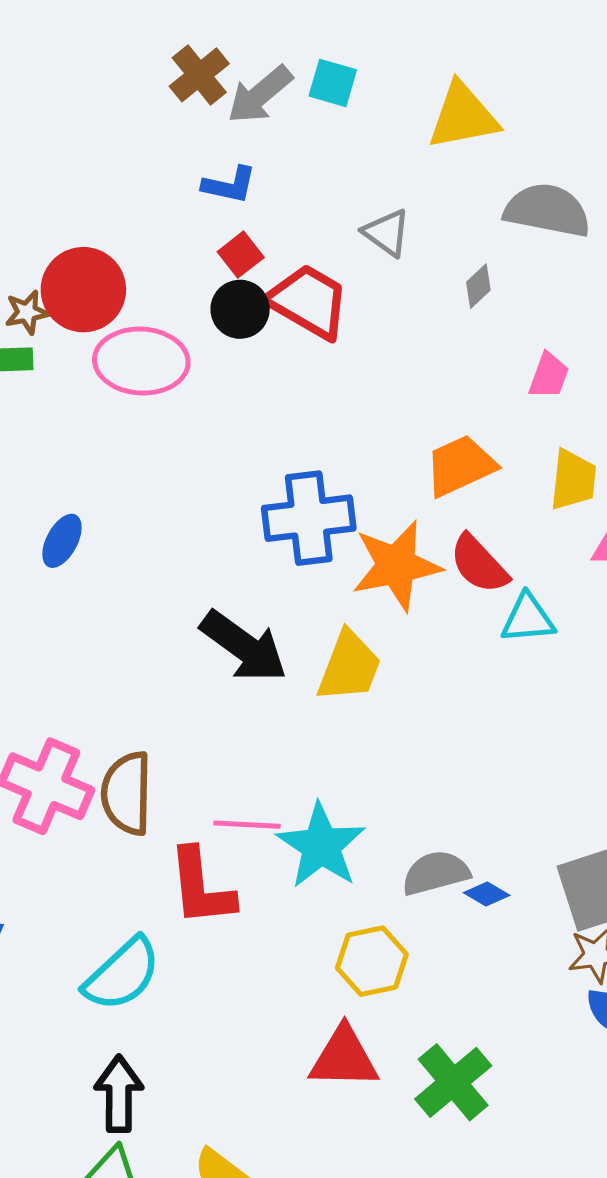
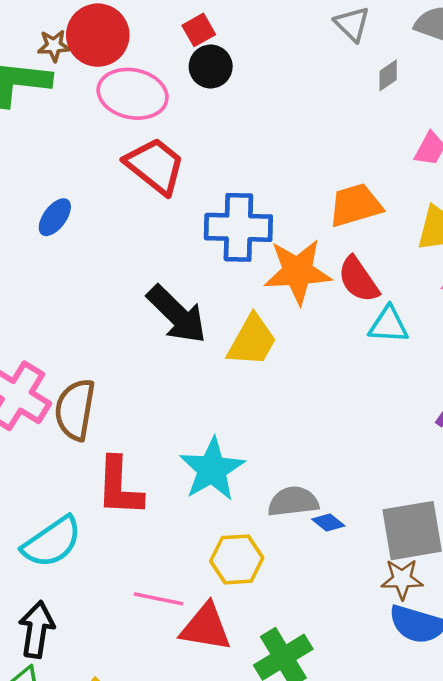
gray triangle: (387, 233) -> (352, 24), moved
red square: (241, 255) -> (199, 30), moved
red trapezoid: (308, 301) -> (155, 166), moved
pink line: (247, 825) -> (159, 599), moved

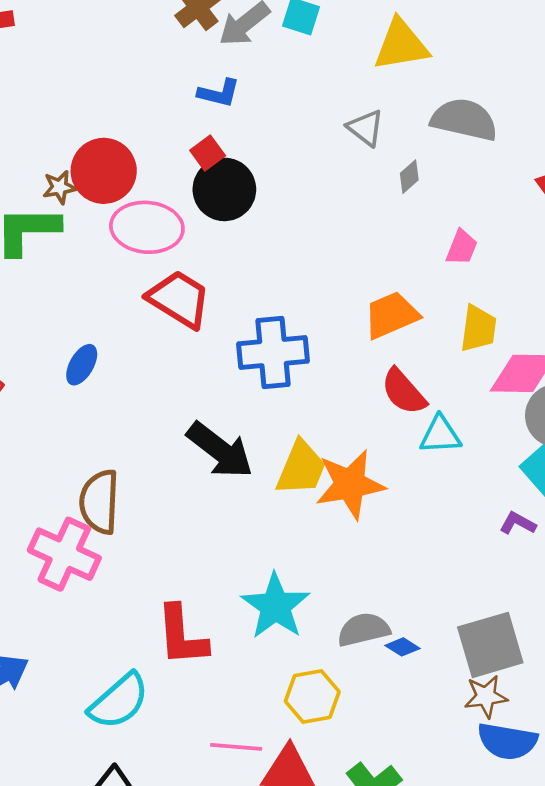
black circle: (211, 66) -> (224, 189), size x1.4
orange star: (298, 272) -> (350, 484), moved
brown semicircle: (75, 410) -> (99, 502), moved

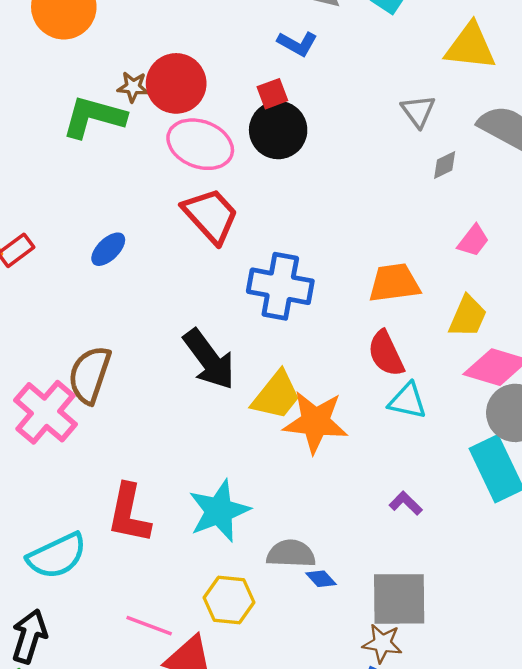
purple L-shape: (518, 523) -> (406, 503), moved

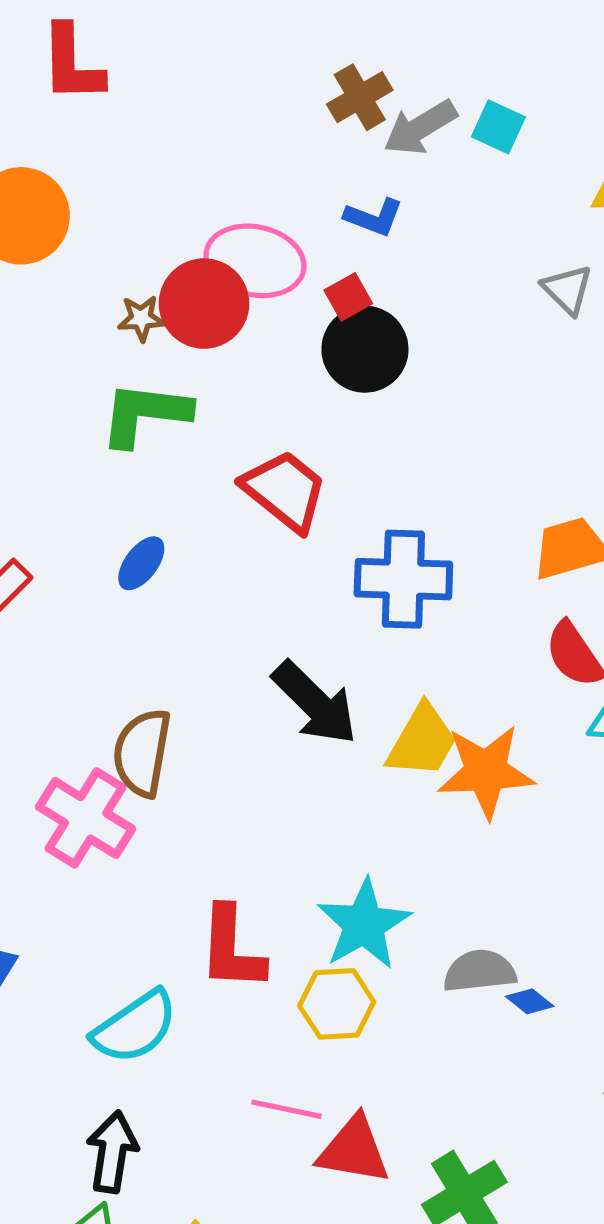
green L-shape: (94, 117) -> (145, 414), moved
pink ellipse: (200, 144) -> (255, 261), moved
yellow hexagon: (229, 600) -> (337, 1004), moved

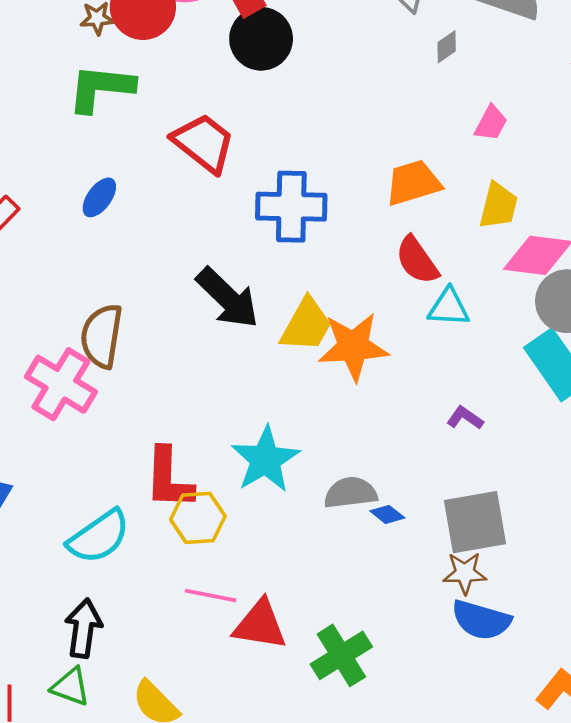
yellow hexagon: (337, 1004) -> (198, 518), moved

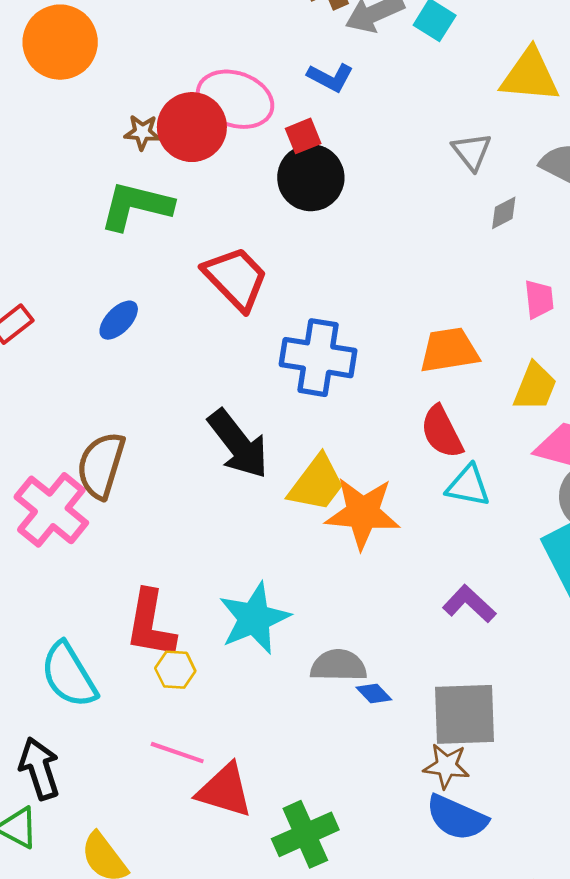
pink trapezoid: (491, 123) -> (539, 299), turned -42
purple L-shape: (465, 418) -> (469, 604), size x1.4
yellow hexagon: (198, 518) -> (175, 670), size x0.7
cyan semicircle: (99, 537) -> (69, 675), turned 86
black arrow: (83, 628) -> (39, 768), turned -34

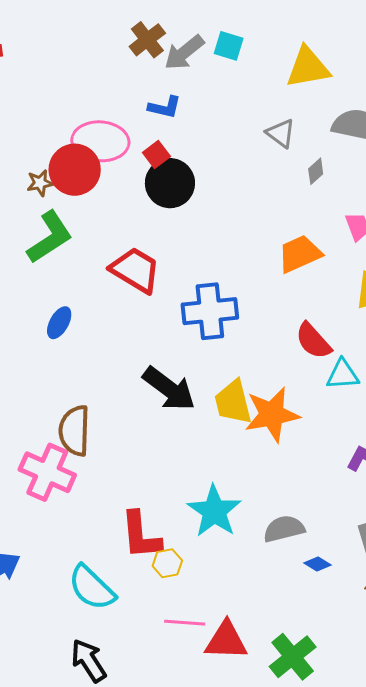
green L-shape: (136, 206) -> (50, 237), turned 148
orange trapezoid: (449, 350) -> (300, 254), moved
yellow trapezoid: (317, 483) -> (233, 402), turned 144
blue diamond: (374, 693) -> (318, 564), moved

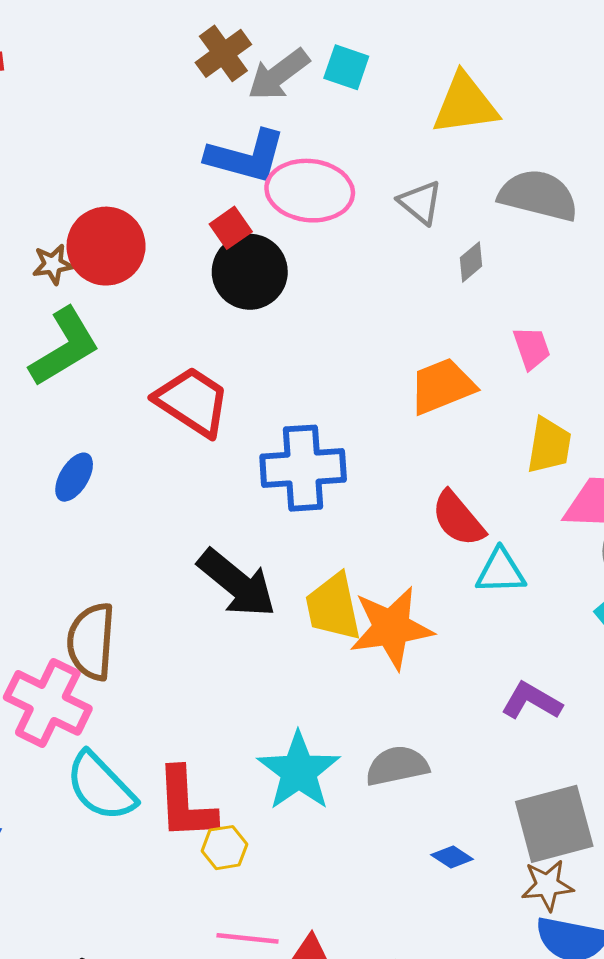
blue L-shape: (165, 107) -> (246, 156), size x1.6
pink ellipse: (100, 141) -> (310, 191), moved
gray semicircle: (284, 529) -> (397, 766), moved
cyan semicircle: (92, 588) -> (101, 787), moved

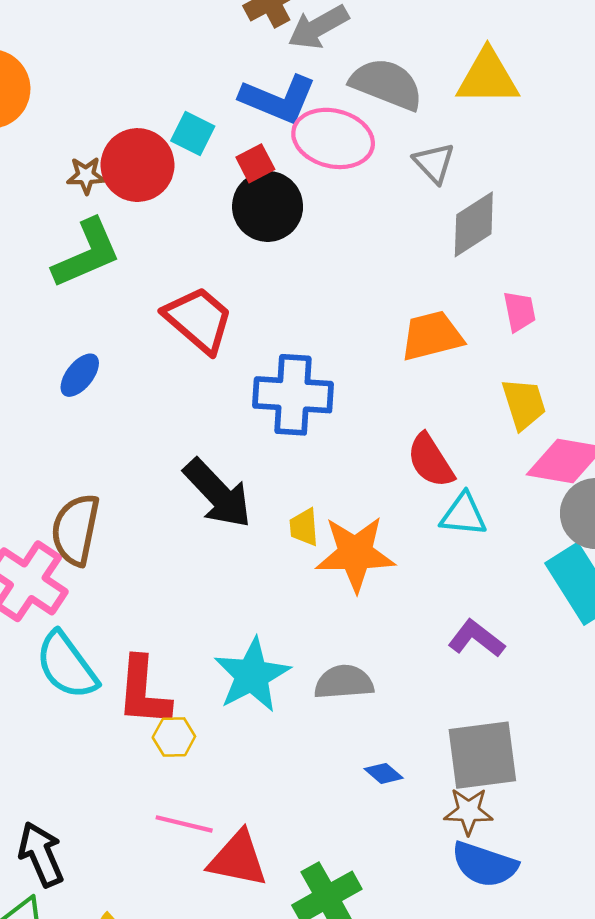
cyan square: (346, 67) -> (193, 134), moved
gray semicircle: (538, 195) -> (387, 84), moved
gray diamond: (471, 262) -> (474, 224), size x1.8
yellow trapezoid: (549, 445) -> (524, 404), turned -34
yellow trapezoid: (333, 607) -> (304, 527), size x0.6

